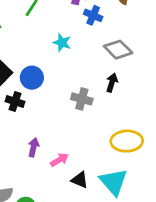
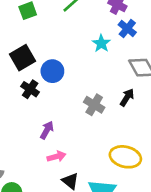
cyan star: (62, 43) -> (101, 43), moved
purple arrow: (33, 147) -> (47, 130), moved

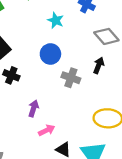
cyan star: (101, 43) -> (56, 20), moved
blue circle: (52, 71) -> (50, 54), moved

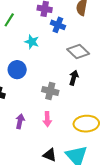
blue circle: (50, 54) -> (17, 70), moved
pink arrow: (47, 130) -> (47, 119), moved, turned 120

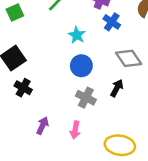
blue circle: (17, 70) -> (81, 66), moved

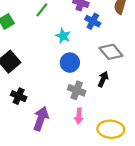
black cross: (23, 88) -> (19, 96), moved
purple arrow: (42, 126) -> (41, 119), size x1.5
pink arrow: (75, 130) -> (79, 116), moved

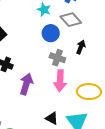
gray diamond: (111, 52) -> (71, 20), moved
pink arrow: (79, 116) -> (60, 81), size x1.5

